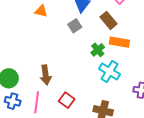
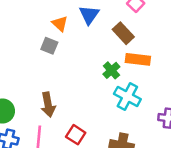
orange triangle: (41, 11) -> (60, 24), moved, turned 32
gray square: (75, 26) -> (49, 46), moved, turned -32

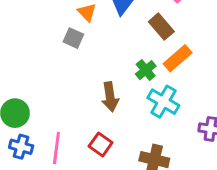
orange rectangle: (138, 59) -> (178, 58), turned -50
brown arrow: (48, 105) -> (110, 97), moved

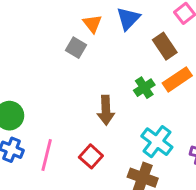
cyan cross: (163, 102) -> (157, 142), moved

